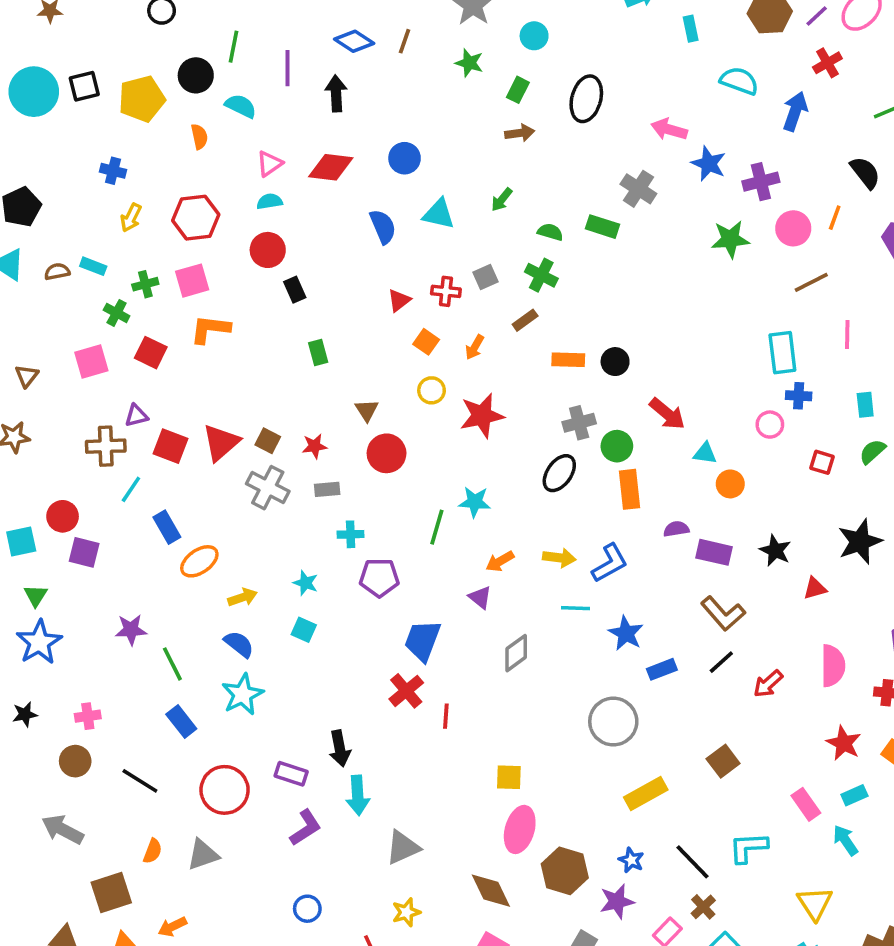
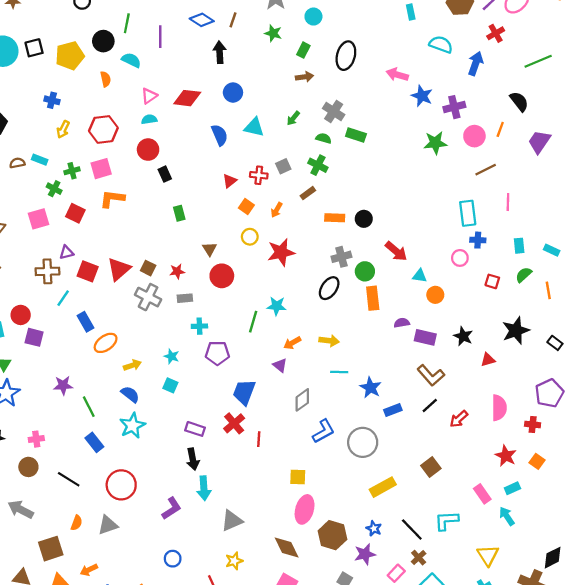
black arrow: (336, 93) -> (220, 52), moved
gray cross: (638, 189) -> (334, 112), moved
blue L-shape: (610, 563) -> (324, 431), moved
purple rectangle: (291, 774) -> (195, 429), moved

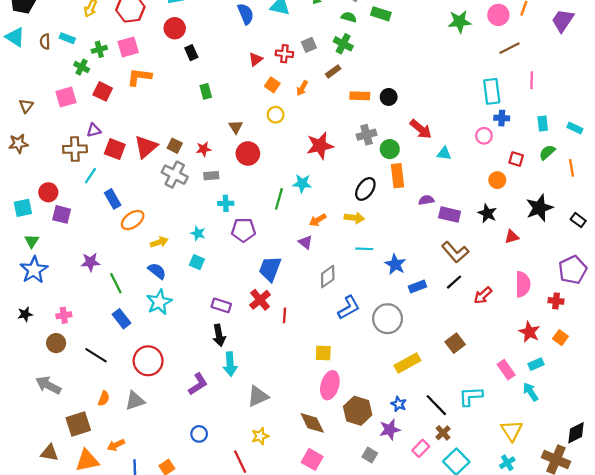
brown semicircle: (17, 163) -> (45, 42), turned -80
red star: (281, 252) -> (320, 146), moved
black ellipse: (329, 288) -> (365, 189), moved
orange circle: (435, 295) -> (497, 180), moved

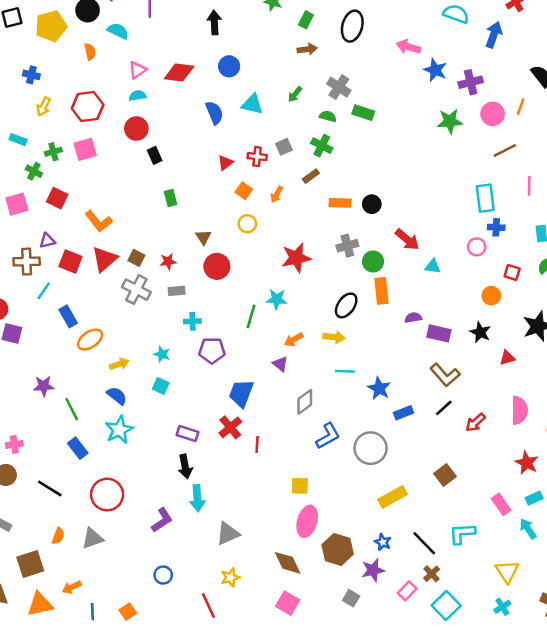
orange L-shape: (139, 77) -> (99, 221), moved, turned -135

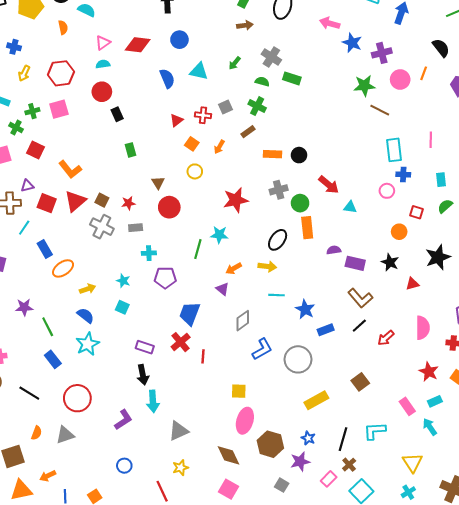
brown line: (505, 150) -> (380, 110), moved, turned 54
black line: (424, 543) -> (343, 439), turned 60

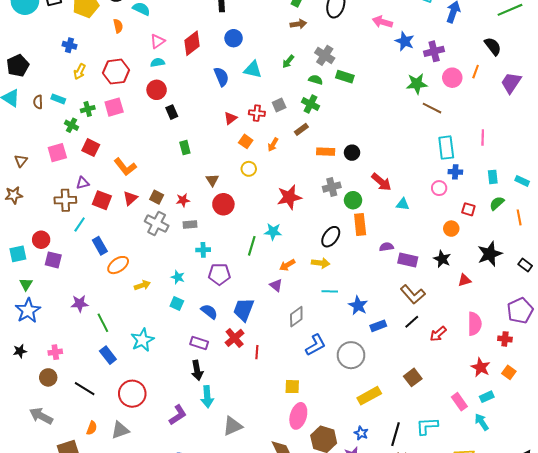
red diamond: (138, 45) -> (192, 43), turned -45
red triangle: (75, 201) -> (130, 198), size x0.7
blue semicircle: (86, 315) -> (209, 312), moved

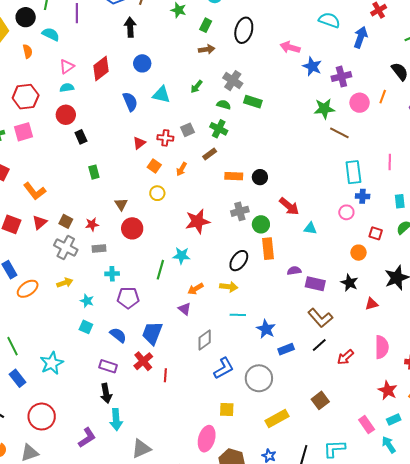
yellow arrow: (142, 285) -> (65, 283), moved
yellow square: (292, 387) -> (227, 409), moved

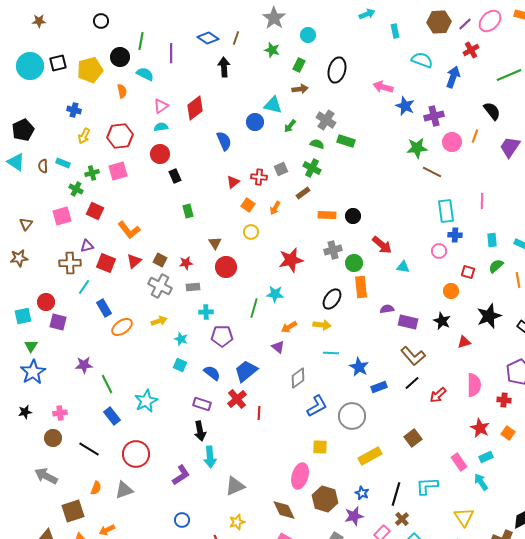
blue circle: (142, 63) -> (255, 122), moved
cyan triangle: (161, 95) -> (273, 105), moved
blue trapezoid: (152, 333) -> (246, 371), turned 30

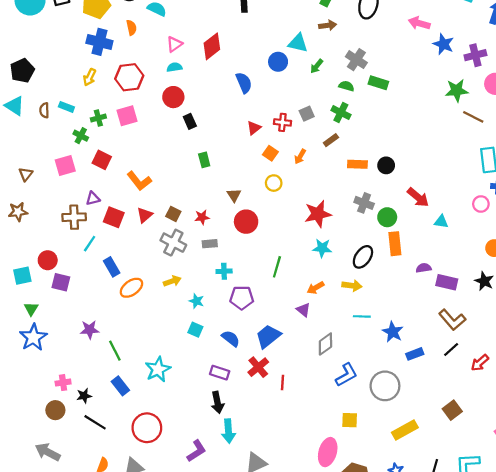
blue cross: (74, 110) -> (99, 42), moved, size x1.6
gray cross: (333, 250) -> (364, 203), turned 36
cyan star: (275, 294) -> (322, 248), moved
black star: (25, 412) -> (84, 396), moved

